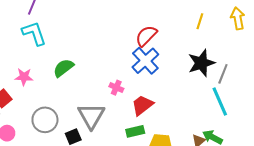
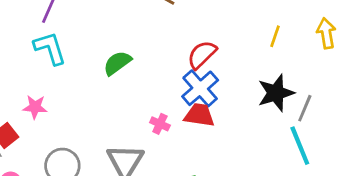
green semicircle: (63, 68) -> (117, 63), moved
red trapezoid: (142, 105) -> (199, 115), moved, turned 45

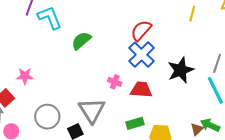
cyan L-shape: (50, 48) -> (50, 18), moved
black star: (276, 93) -> (181, 70), moved
red trapezoid: (199, 115) -> (141, 90), moved

